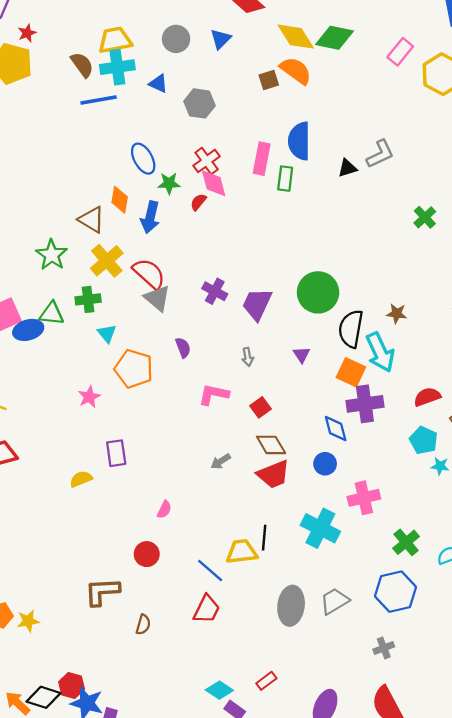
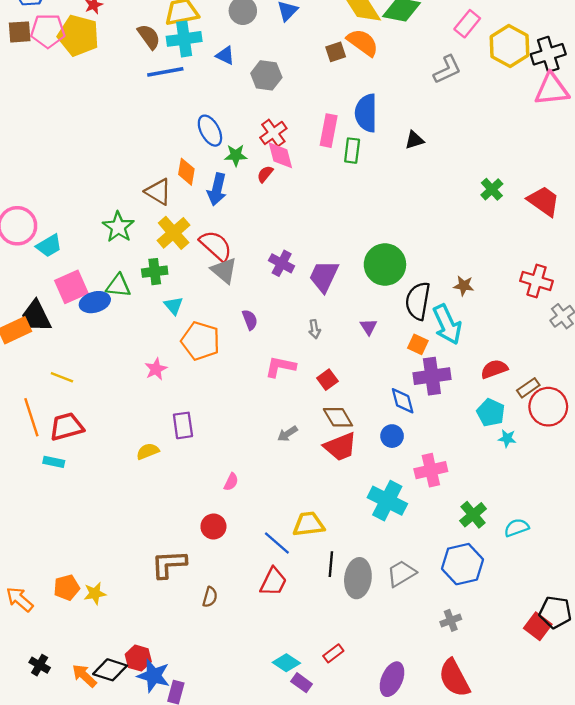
gray L-shape: (380, 154) -> (447, 70), moved
orange square: (351, 372) -> (418, 344), size x0.7
black line: (264, 538) -> (331, 564), moved

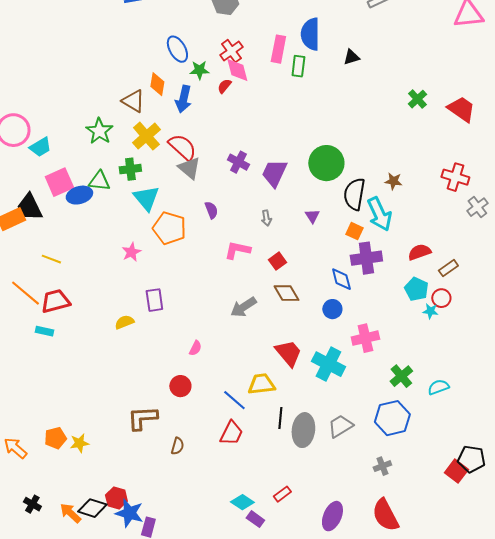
cyan triangle: (174, 306) -> (146, 198), size x1.6
red circle: (548, 407) -> (441, 298), moved, size x0.6
orange line: (31, 417) -> (25, 293), turned -32
gray arrow: (287, 434) -> (243, 307), size x1.5
red trapezoid: (340, 447) -> (288, 353), moved, turned -108

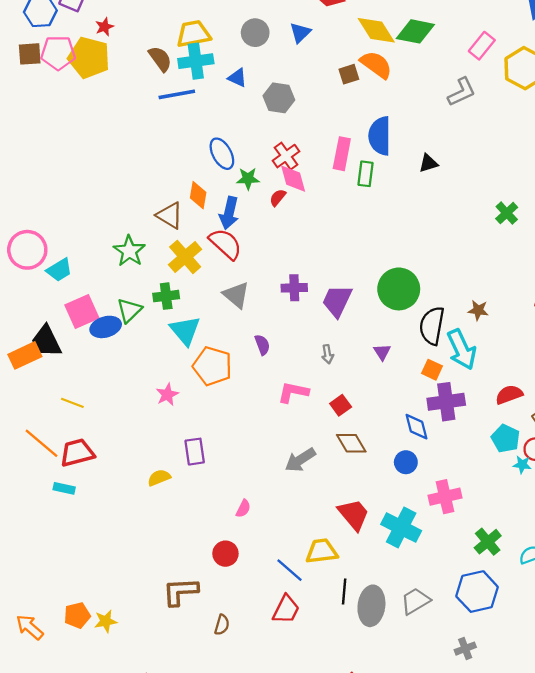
red semicircle: (182, 147) -> (225, 244), moved
purple cross: (238, 162) -> (294, 288), turned -30
green triangle: (99, 181) -> (129, 310), turned -50

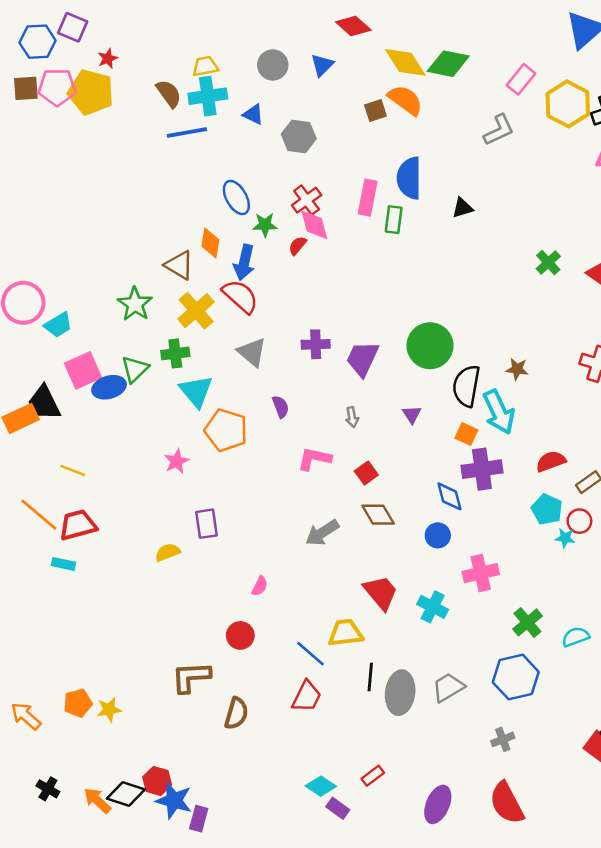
yellow trapezoid: (193, 34) -> (205, 66), size x0.7
cyan cross: (401, 527) -> (433, 607), size x0.7
brown semicircle: (222, 625) -> (236, 713), size x1.4

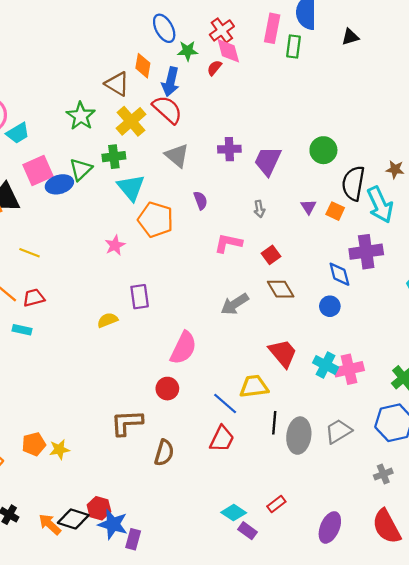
green circle: (430, 346) -> (323, 150), size x0.7
orange square: (466, 434) -> (335, 211), moved
red trapezoid: (78, 525) -> (34, 298), size x0.7
pink cross: (481, 573) -> (349, 369), moved
pink semicircle: (260, 586) -> (183, 348), size x2.0

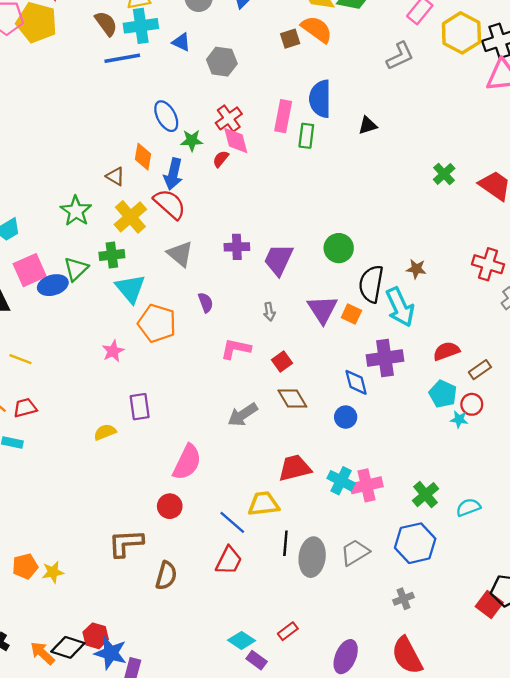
brown triangle: (117, 84) -> (115, 176), size x0.7
purple triangle: (308, 207) -> (322, 309), size x1.8
red trapezoid: (283, 353) -> (295, 468), turned -64

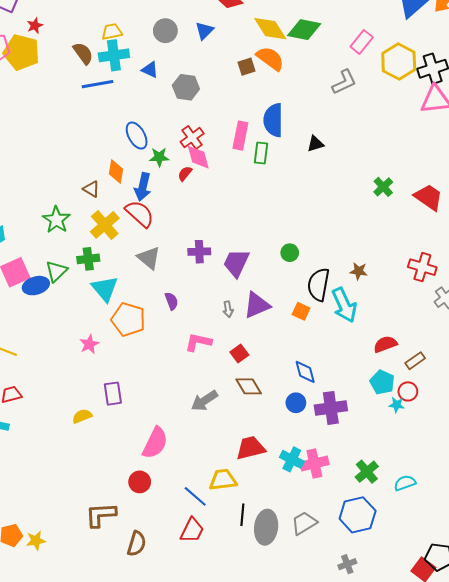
green circle: (339, 248) -> (290, 253), size x0.7
purple triangle: (322, 309) -> (257, 305), moved, turned 40
purple cross: (385, 358) -> (331, 408), moved

